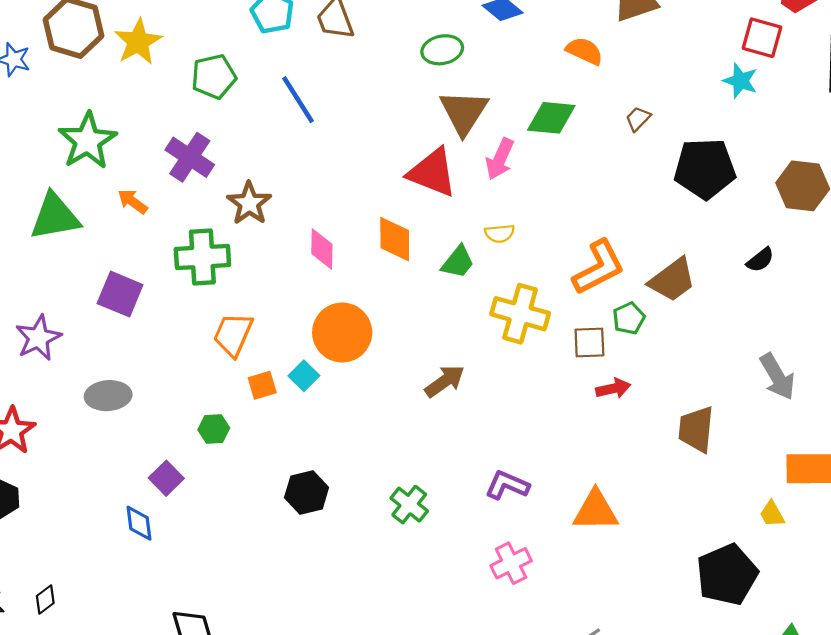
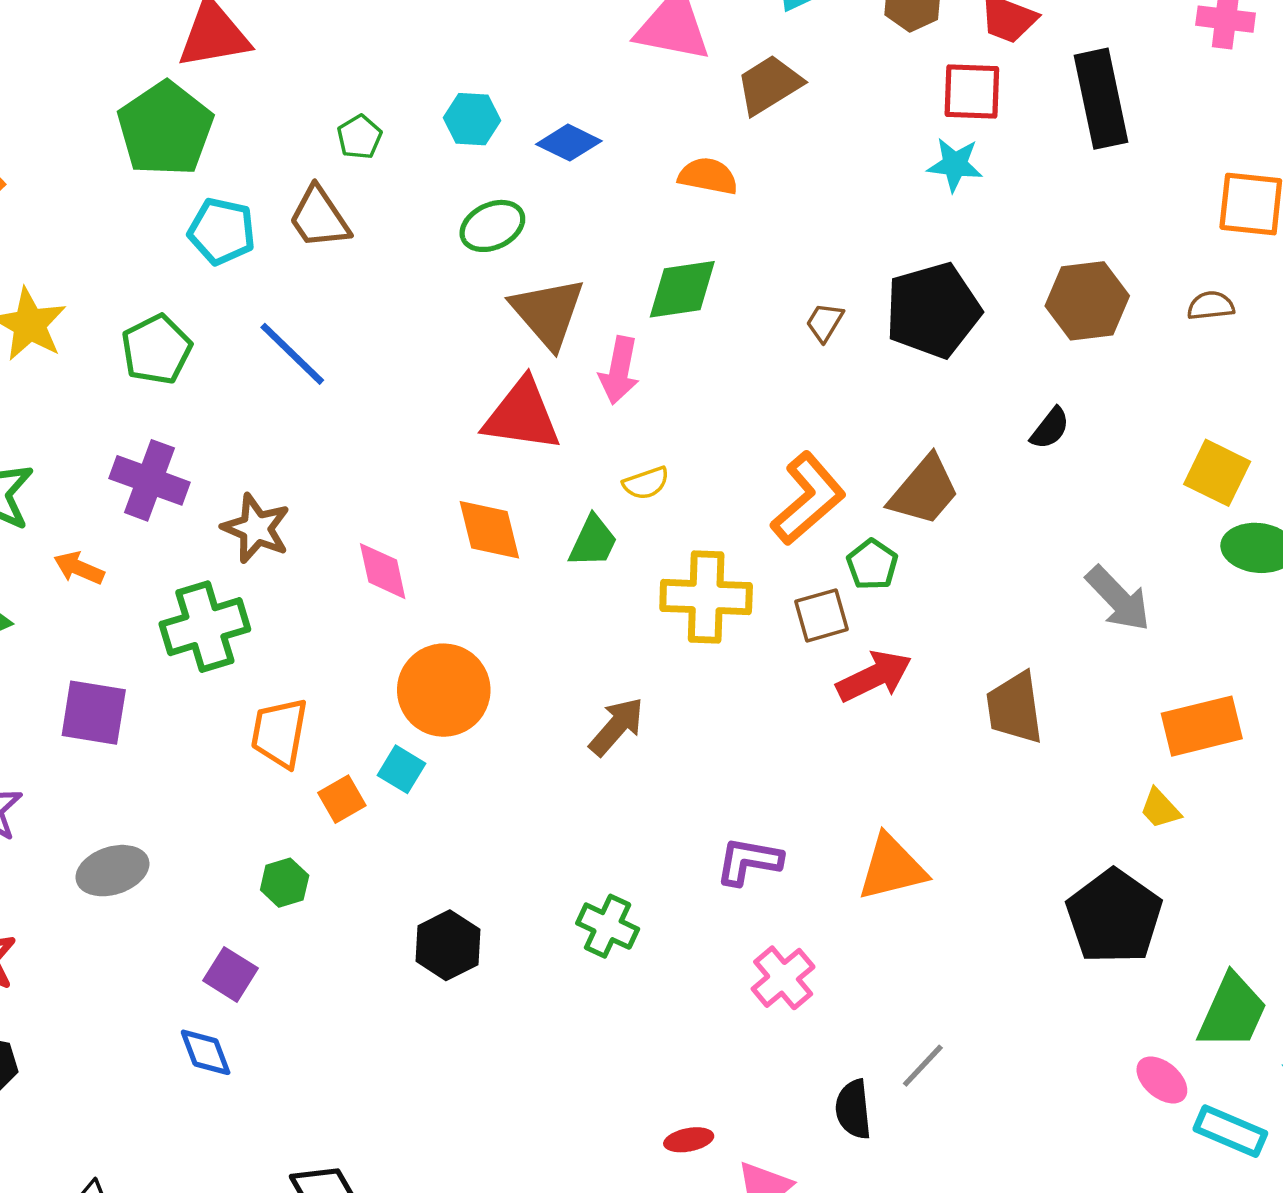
brown trapezoid: (638, 119) -> (825, 322), moved
red arrow: (613, 388) -> (874, 676), size x1.4

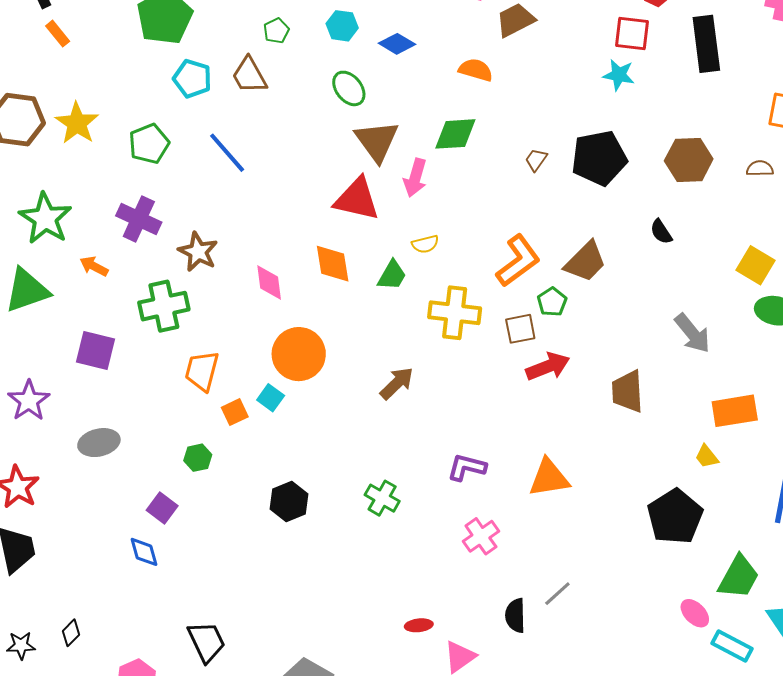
green ellipse: (492, 226) -> (349, 88), turned 72
black semicircle: (1050, 428) -> (661, 232), turned 104

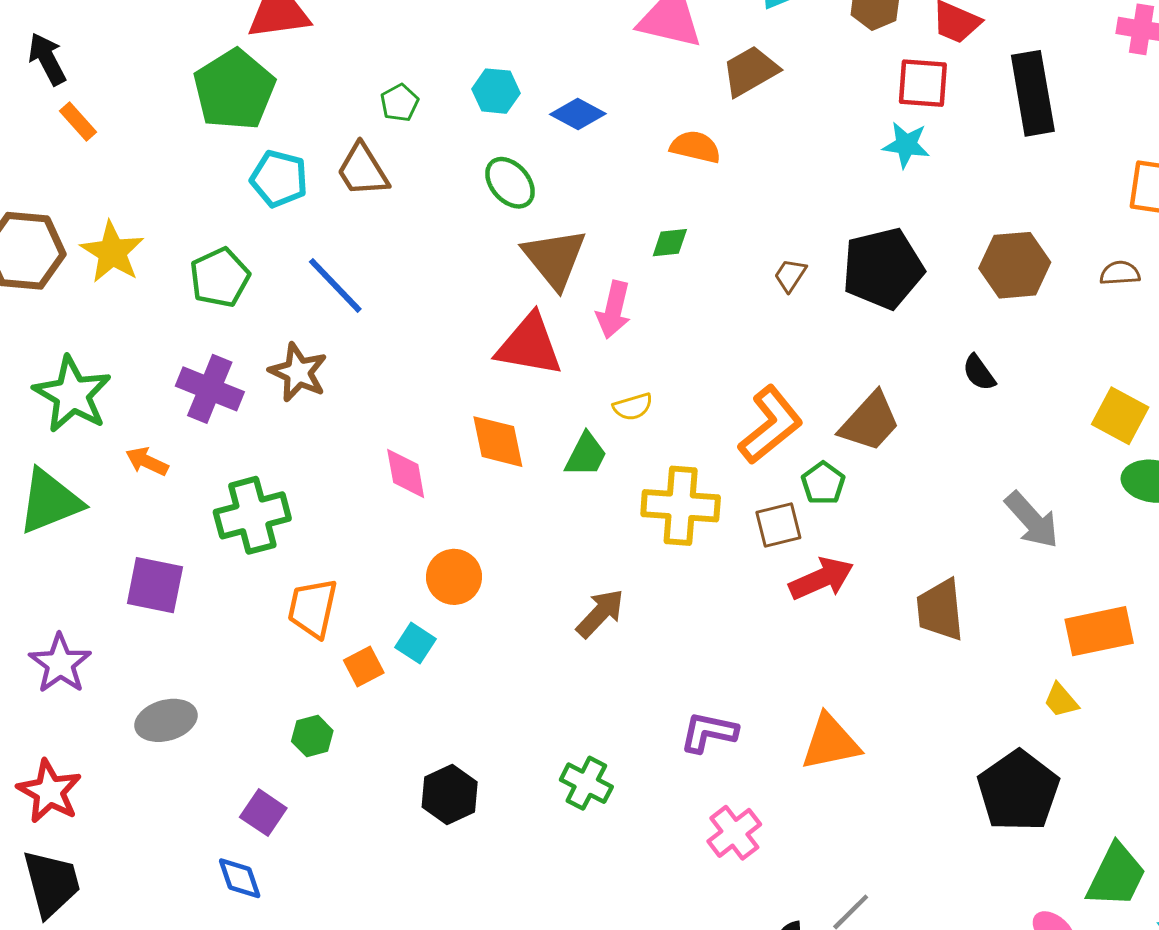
green diamond: (455, 134) -> (670, 243), size x0.6
brown star: (198, 252) -> (298, 372), moved
orange circle: (299, 354) -> (454, 577), size x0.7

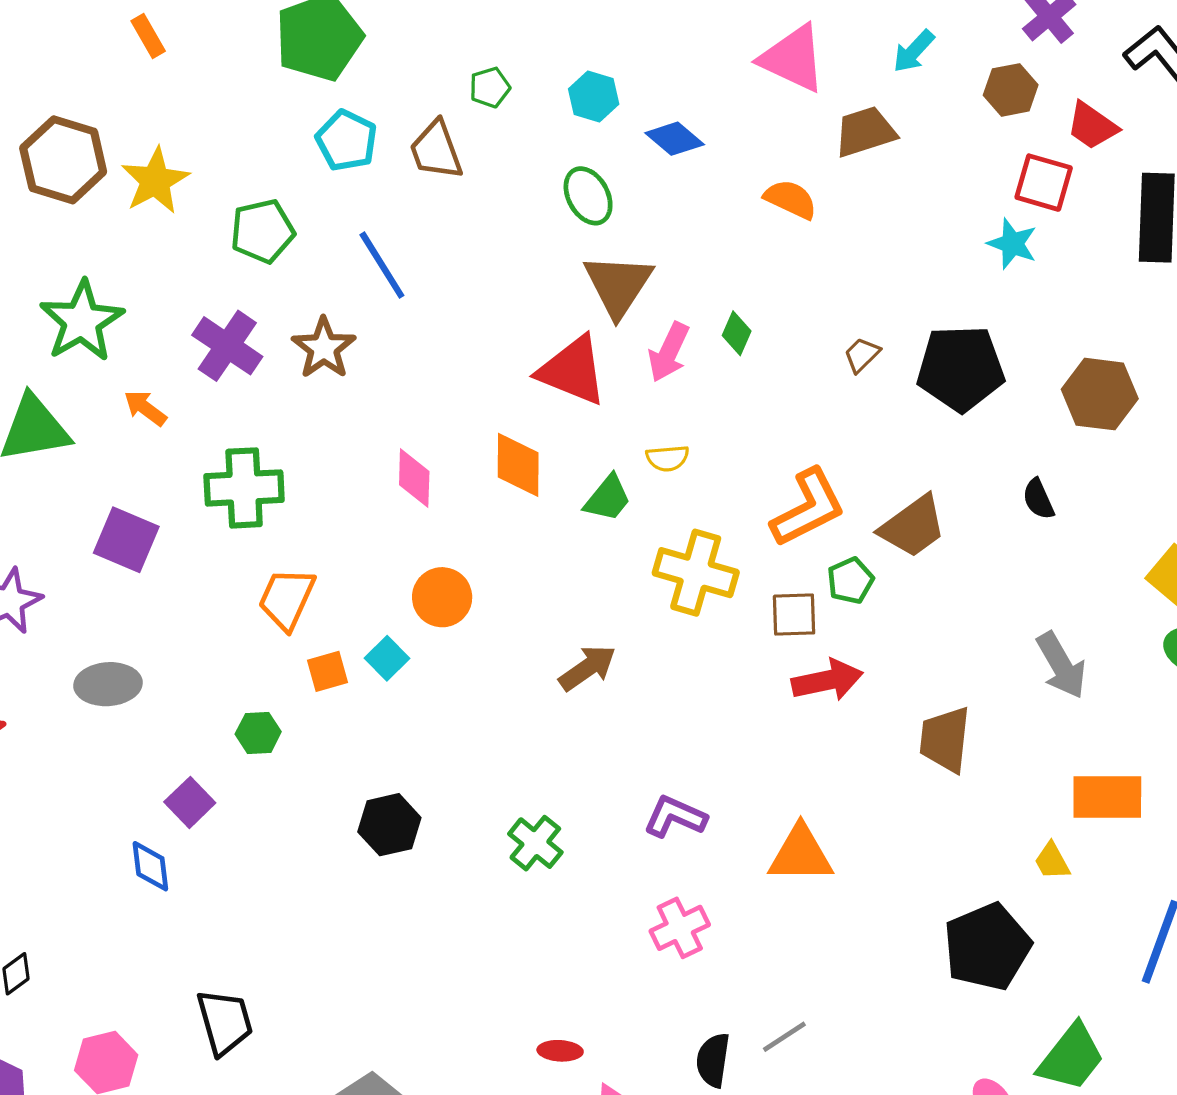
green diamond: (670, 243) -> (737, 333), moved, turned -72

